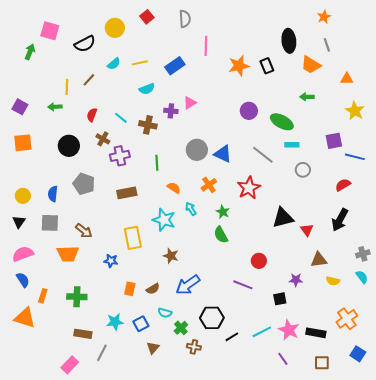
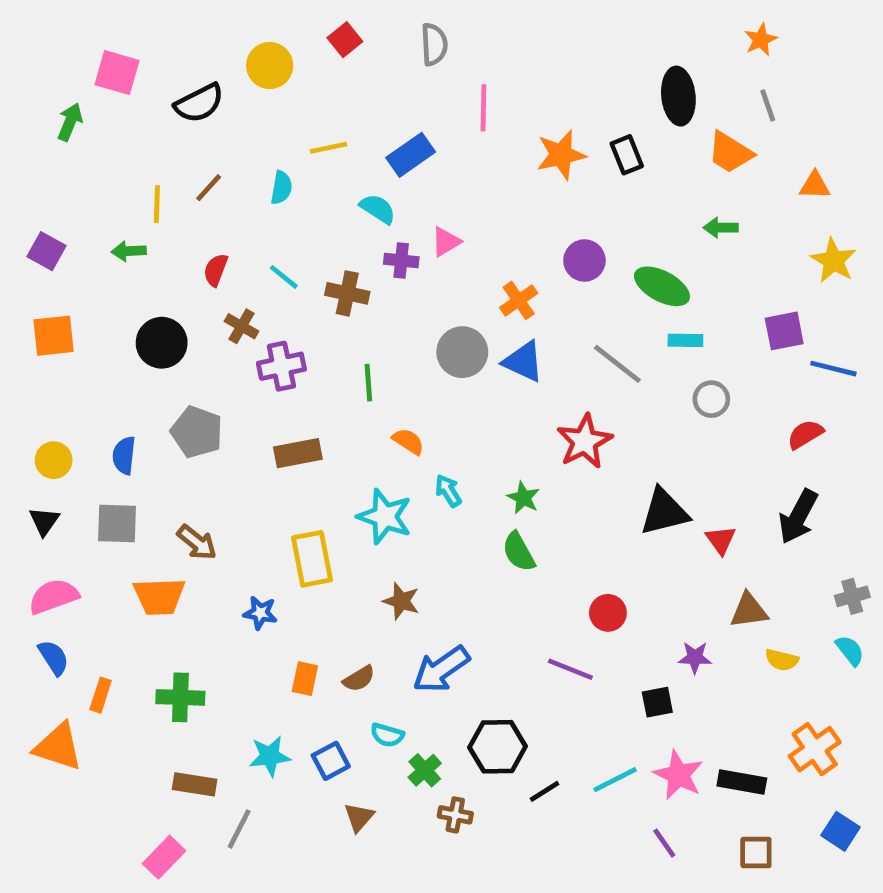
cyan semicircle: (114, 64) -> (281, 188), moved, turned -40
cyan semicircle: (147, 89) -> (378, 209), moved, turned -126
orange cross: (209, 185) -> (519, 300), moved

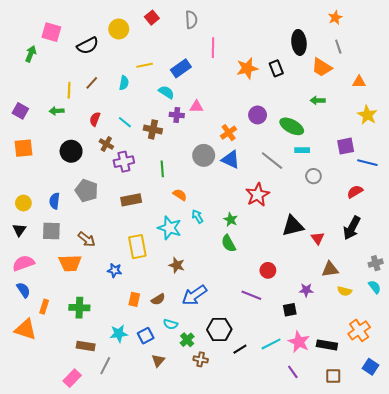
pink triangle: (446, 242) -> (196, 107), turned 32

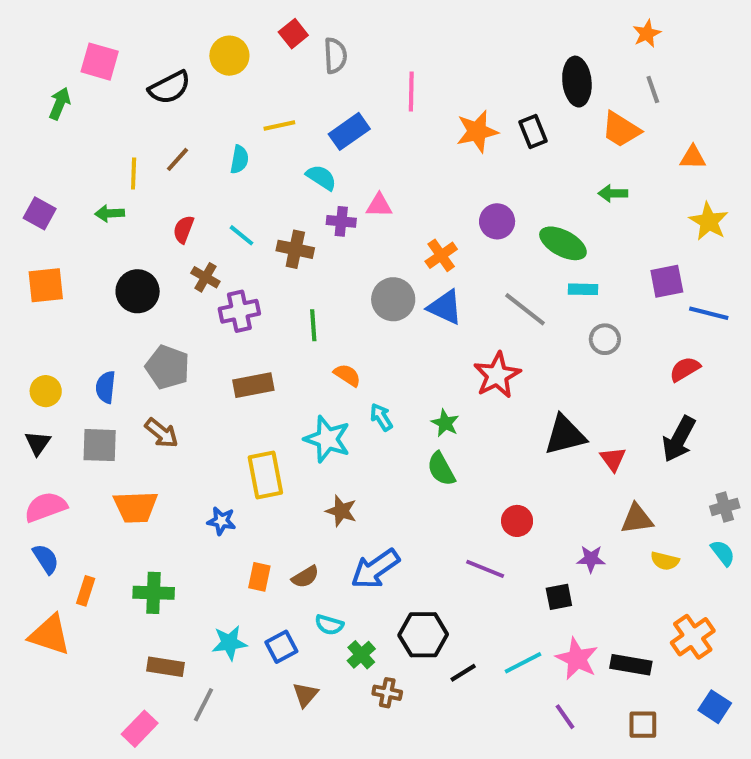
gray semicircle: (191, 20) -> (335, 56), moved
brown arrow: (87, 239) -> (162, 433), moved

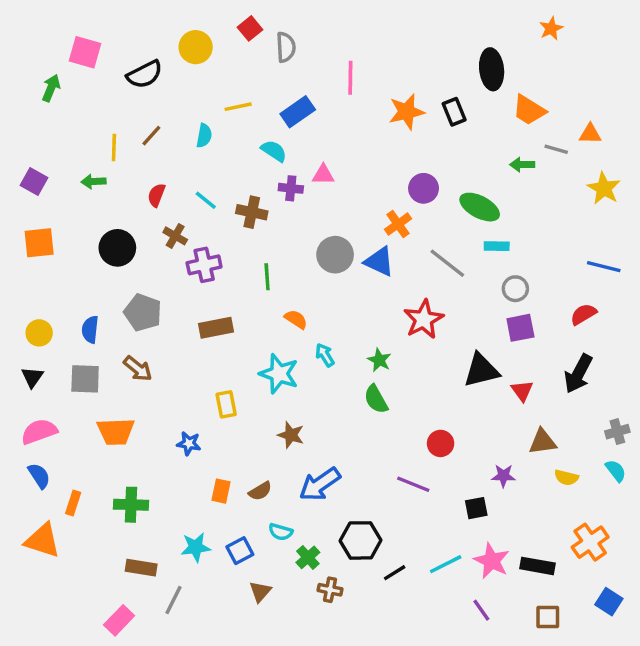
gray line: (653, 90) -> (556, 149), moved, turned -55
orange cross: (441, 255) -> (398, 224), moved
purple square: (667, 281) -> (520, 328), moved
yellow rectangle: (265, 475) -> (226, 404), size x0.7

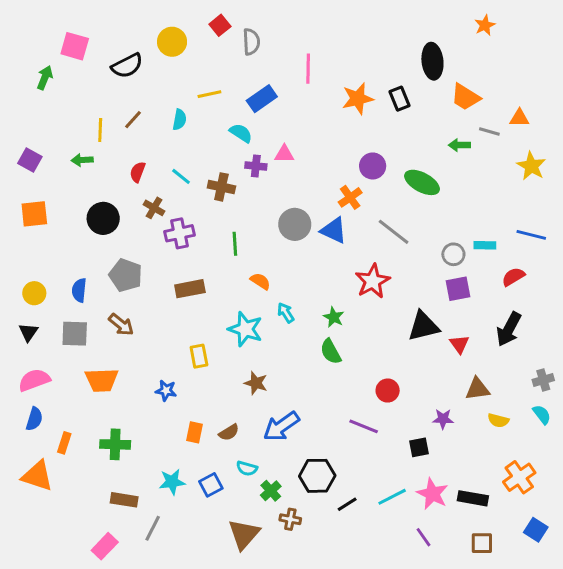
cyan rectangle: (497, 246) -> (485, 245), moved
blue semicircle: (39, 476) -> (34, 419), turned 50
brown triangle: (260, 591) -> (244, 534), moved, size x1.6

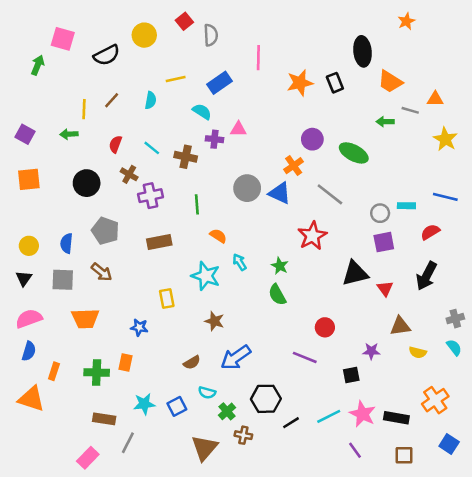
orange rectangle: (194, 432) -> (125, 362), moved

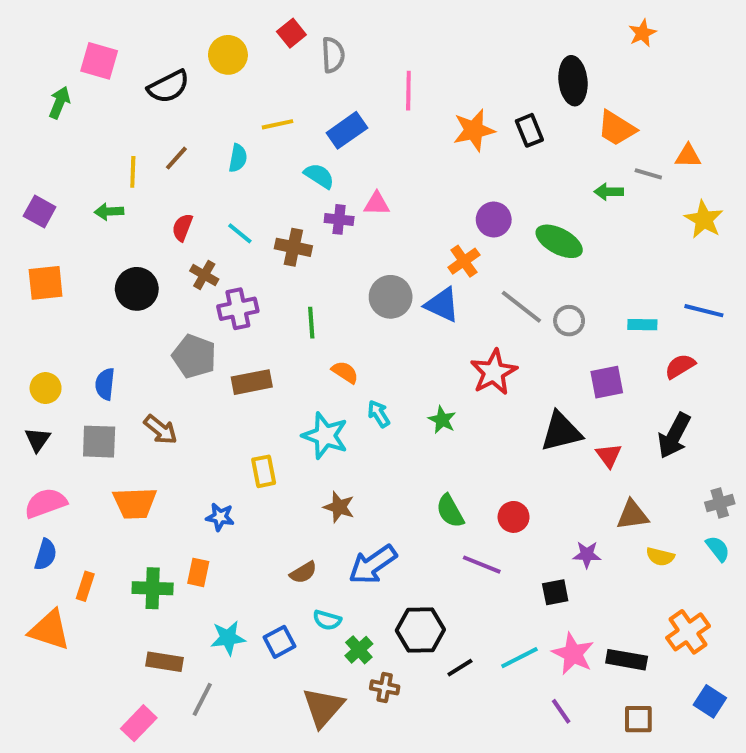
gray circle: (380, 213) -> (569, 321), moved
gray pentagon: (105, 231) -> (194, 356), moved
green semicircle: (277, 295) -> (450, 511), moved

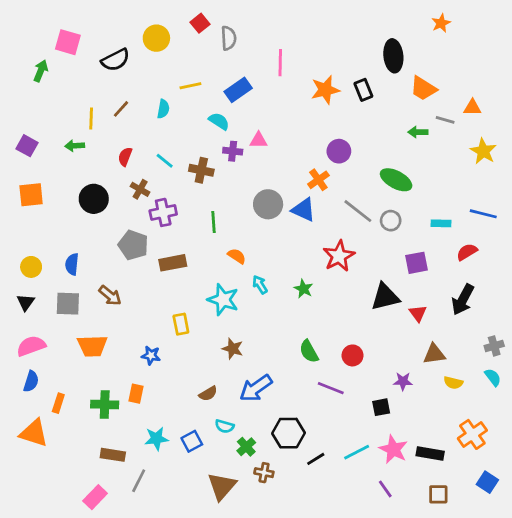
green ellipse: (559, 241) -> (396, 180), moved

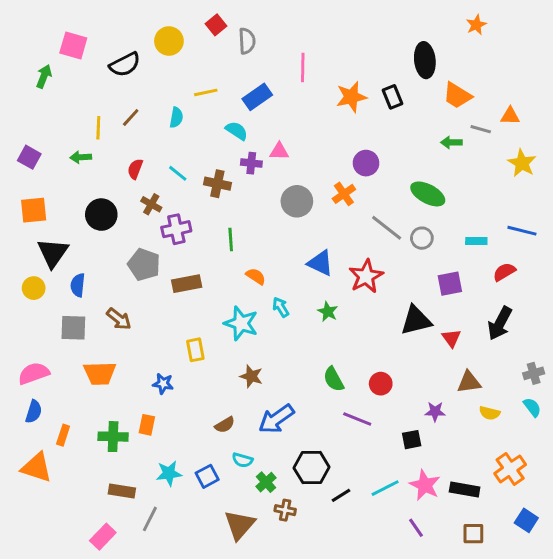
gray circle: (268, 204) -> (297, 201), moved
blue triangle: (303, 210) -> (320, 263), moved
black triangle: (26, 302) -> (53, 253), moved, size x1.6

